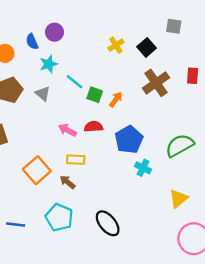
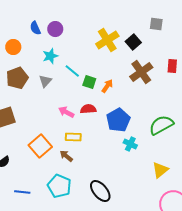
blue semicircle: (32, 42) -> (35, 28), moved
yellow cross: (116, 45) -> (107, 40), size x1.6
gray triangle: (43, 94) -> (45, 81), turned 32

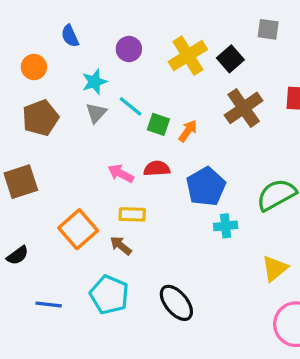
purple circle: (55, 29) -> (129, 49), moved
gray triangle: (45, 81) -> (96, 113), moved
cyan cross: (130, 144) -> (226, 226), turned -32

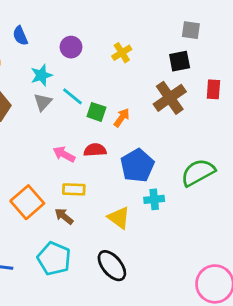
yellow cross: (188, 56) -> (122, 53), size x0.6
black square: (230, 59) -> (180, 61), moved, turned 30
yellow triangle: (275, 268) -> (119, 218), moved, turned -45

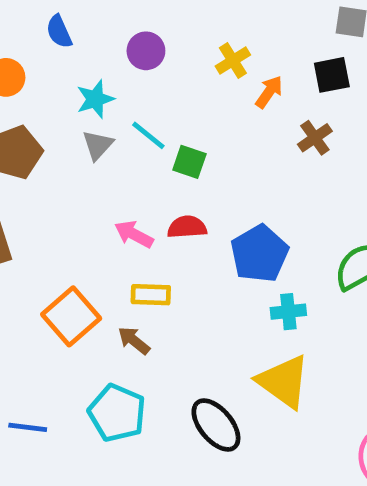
brown cross: (170, 98) -> (315, 138), size x0.6
orange arrow: (122, 118) -> (269, 92), moved
yellow triangle: (119, 218) -> (284, 382), moved, size x1.4

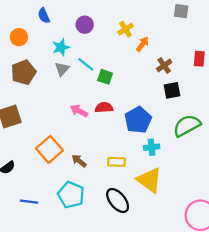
black square: (332, 75) -> (172, 90), moved
yellow rectangle: (151, 295) -> (116, 162), moved

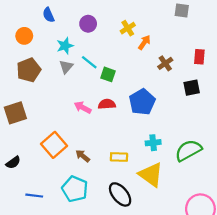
black square: (172, 90) -> (192, 88), moved
blue pentagon: (138, 120) -> (142, 102), moved
green semicircle: (187, 126) -> (188, 150), moved

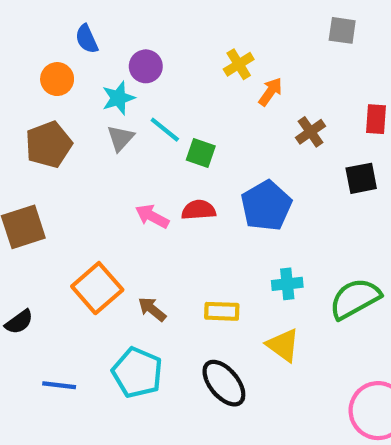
purple circle: (88, 24) -> (146, 66), moved
orange circle: (24, 36) -> (57, 79), moved
yellow triangle: (151, 175) -> (283, 345), size x0.7

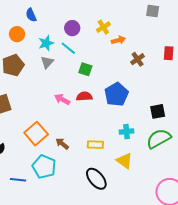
purple circle: (146, 66) -> (72, 28), moved
orange arrow: (270, 92) -> (118, 40), turned 40
cyan line: (165, 130) -> (68, 48), moved
black square: (361, 178) -> (158, 111), moved
cyan pentagon: (137, 373) -> (44, 167), moved

